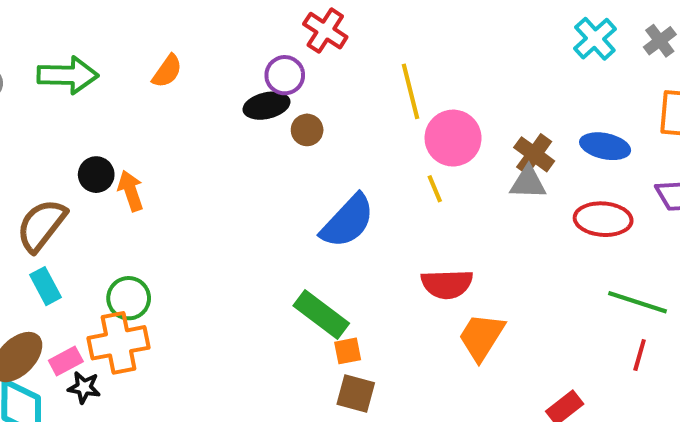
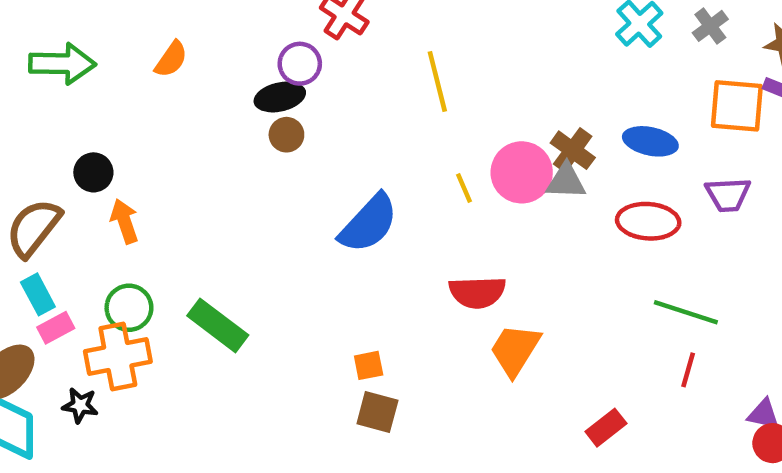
brown circle: (307, 130) -> (286, 135), moved
pink circle: (453, 138) -> (522, 172), moved
orange arrow: (131, 191) -> (124, 221), moved
green rectangle: (321, 314) -> (218, 325), moved
pink rectangle: (66, 361) -> (56, 328), moved

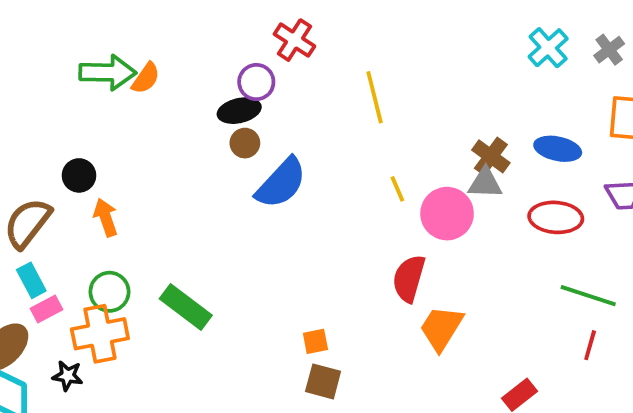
green arrow: (62, 64) -> (108, 72), moved
pink circle: (522, 172) -> (447, 214), moved
blue semicircle: (369, 223) -> (281, 183), moved
red semicircle: (477, 292) -> (409, 278), turned 108

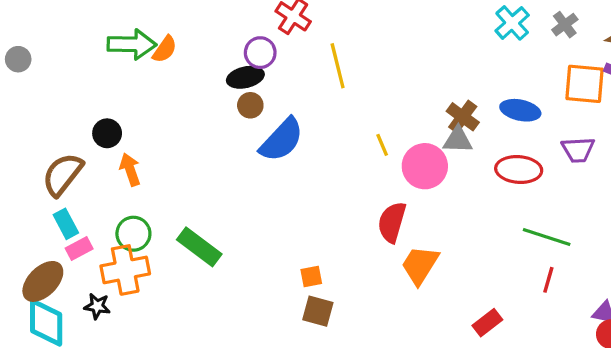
yellow line: (375, 97) -> (338, 66), moved

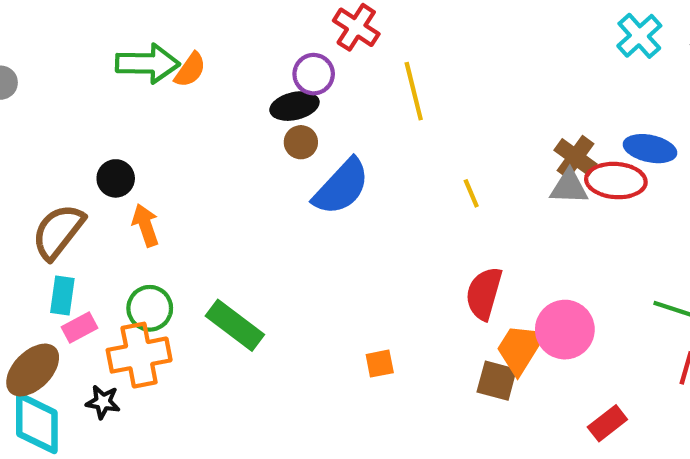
pink circle: (425, 166) -> (565, 330), moved
red ellipse: (519, 169) -> (616, 181), moved
cyan rectangle: (66, 224) -> (62, 295), turned 36
brown square: (318, 311) -> (497, 381), moved

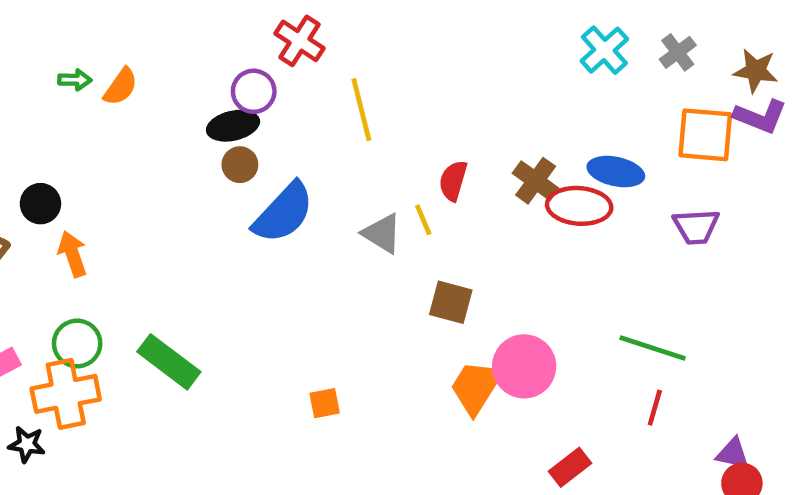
green arrow: (148, 63) -> (75, 80), size x0.5
gray triangle: (569, 187) -> (382, 233), moved, turned 30
red semicircle: (484, 293) -> (453, 181), moved, size x0.7
brown square: (497, 381) -> (451, 302), moved

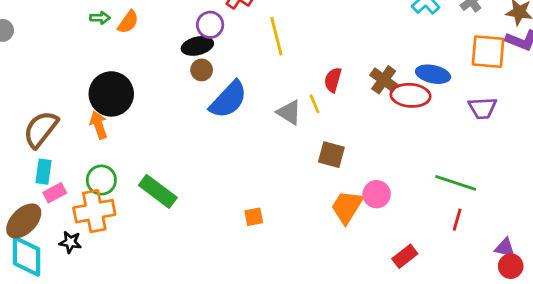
black circle: (40, 204) -> (111, 94), moved, size x1.8
pink circle: (524, 366) -> (377, 194), size x0.7

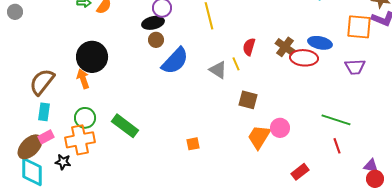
pink rectangle: (55, 193) -> (46, 137), moved
red line: (457, 220) -> (337, 146), turned -35

